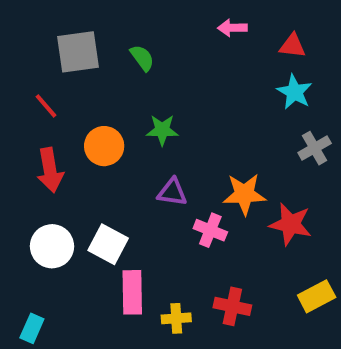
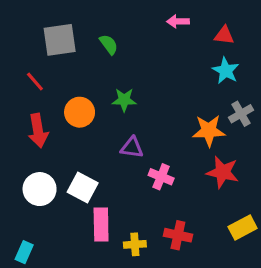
orange star: (244, 194) -> (209, 131), moved

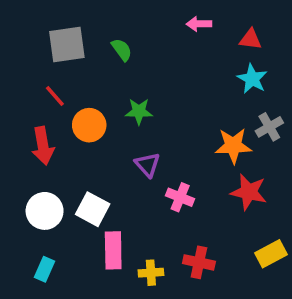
red line: (35, 81) -> (55, 96), moved
purple triangle: (132, 148) -> (147, 165), turned 40
cyan rectangle: (24, 252) -> (45, 269), moved

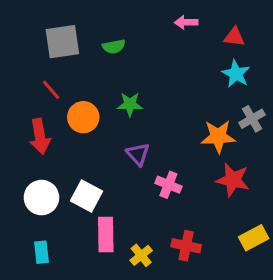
green semicircle: (122, 50) -> (114, 46), turned 115
cyan rectangle: (45, 269) -> (41, 252), turned -30
yellow cross: (151, 273) -> (141, 255), turned -35

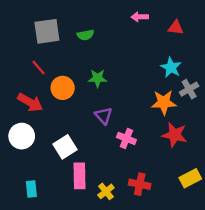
cyan star: (236, 74) -> (171, 67), moved
red arrow: (40, 136) -> (30, 102), turned -50
white square: (86, 196) -> (65, 147), turned 30
white circle: (41, 198) -> (22, 136), moved

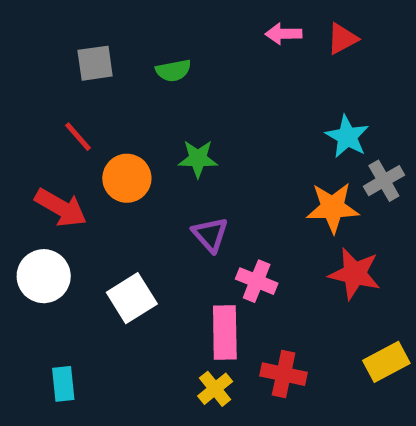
red triangle: (176, 28) -> (342, 39), moved, turned -35
gray square: (47, 31) -> (95, 63), size x0.7
pink rectangle: (79, 176) -> (225, 332), moved

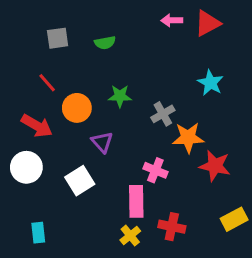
red triangle: (342, 39) -> (207, 23), size x1.4
gray cross: (384, 181) -> (163, 114), moved
orange star: (333, 208) -> (188, 138), moved
purple triangle: (210, 235) -> (102, 142), moved

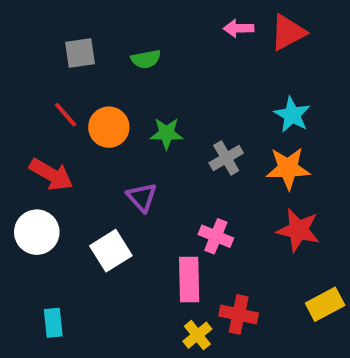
orange circle: (77, 108) -> (109, 127), moved
orange star: (188, 138) -> (288, 168), moved
yellow cross: (130, 236) -> (197, 335), moved

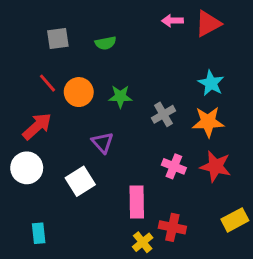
red arrow: (51, 174) -> (37, 126), turned -72
pink cross: (216, 236) -> (174, 166), moved

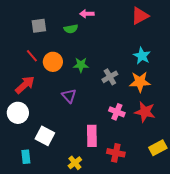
pink arrow: (172, 21) -> (87, 14), moved
white square: (80, 181) -> (45, 136), moved, turned -30
yellow cross: (143, 242) -> (75, 163), moved

